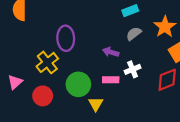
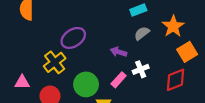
purple ellipse: (66, 38) -> (73, 38), turned 60
pink rectangle: (111, 80) -> (119, 80), turned -49
pink triangle: (15, 82) -> (22, 82), turned 42

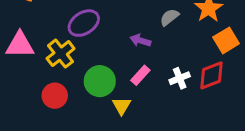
white cross: (141, 69) -> (180, 78), moved
pink triangle: (22, 82) -> (20, 45), moved, size x1.5

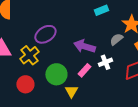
gray semicircle: (169, 17) -> (116, 39), moved
purple arrow: (140, 40) -> (84, 46), size x1.5
white cross: (180, 78) -> (105, 62), moved

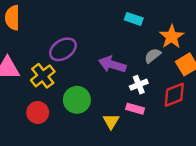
cyan rectangle: (101, 10) -> (134, 19), turned 40
pink rectangle: (84, 70) -> (135, 109), moved, turned 64
yellow triangle: (71, 91) -> (111, 121), moved

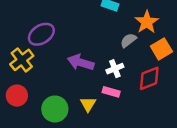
purple arrow: (112, 64) -> (81, 62), moved
green circle: (77, 100) -> (55, 109), moved

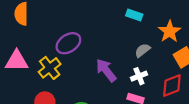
gray semicircle: (128, 40) -> (143, 50), moved
purple arrow: (81, 62) -> (106, 70), turned 35

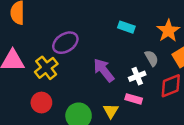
cyan rectangle: (134, 15) -> (126, 27), moved
gray semicircle: (143, 50) -> (152, 58), moved, turned 98

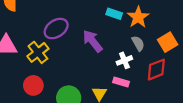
orange star: (168, 31) -> (138, 17), moved
purple arrow: (104, 70) -> (93, 41), moved

